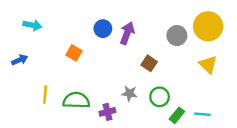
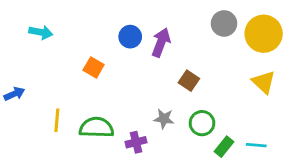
gray circle: (177, 36) -> (224, 23), moved
blue arrow: (20, 60) -> (14, 94), moved

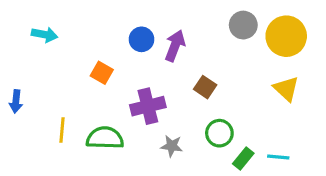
blue arrow: (14, 94) -> (16, 101), turned 120
gray star: (164, 119) -> (172, 146), moved
purple cross: (136, 142) -> (148, 106), moved, size x1.5

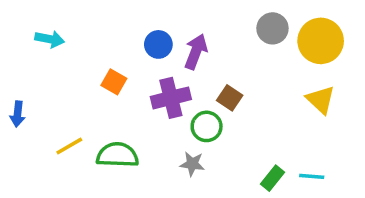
purple cross: (148, 106) -> (171, 98), moved
yellow line: (62, 130) -> (69, 146), turned 55
green circle: (219, 133) -> (207, 126), moved

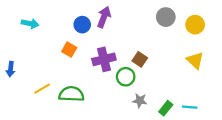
yellow circle: (321, 41) -> (195, 25), size x0.7
blue circle: (158, 44) -> (82, 25), moved
purple arrow: (196, 52) -> (104, 17), moved
gray star: (192, 164) -> (140, 101), moved

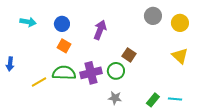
purple arrow: (104, 17) -> (100, 30), moved
blue circle: (82, 25) -> (62, 24), moved
purple cross: (104, 59) -> (91, 73), moved
green semicircle: (71, 94) -> (64, 73), moved
gray star: (140, 101) -> (115, 98), moved

